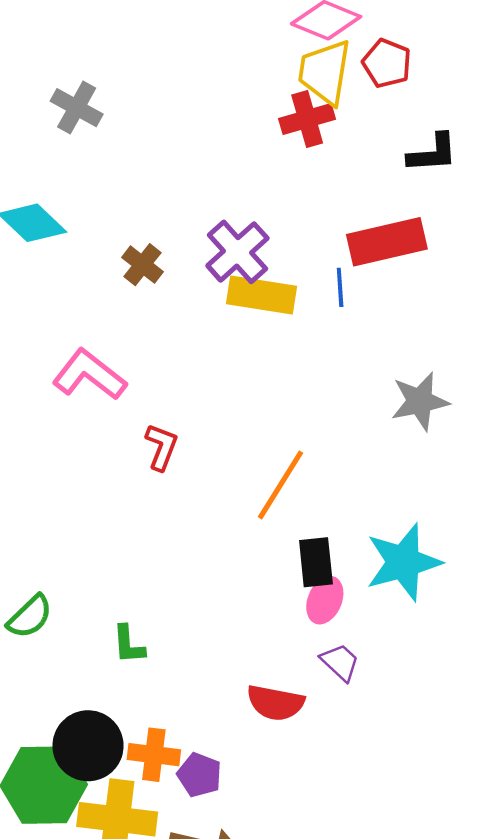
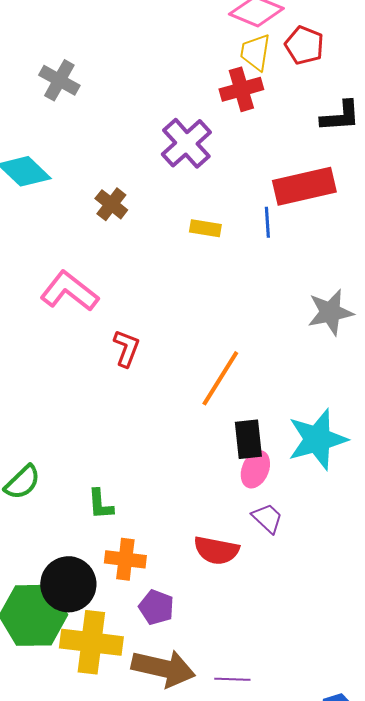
yellow trapezoid: (325, 72) -> (255, 52), size x0.7
purple cross: (237, 252) -> (186, 143), moved
yellow rectangle: (262, 295) -> (205, 228), size x0.6
orange cross: (154, 755) -> (125, 559), moved

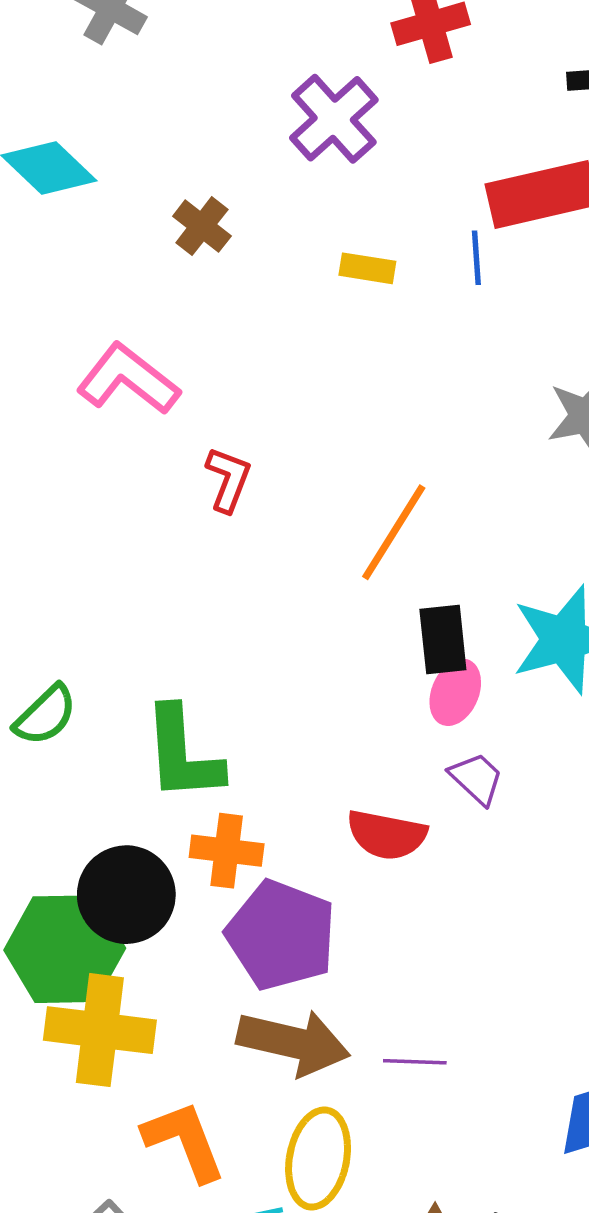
green L-shape: (100, 504) -> (183, 754), size x1.8
purple pentagon: (156, 607) -> (281, 935), size x1.8
yellow cross: (91, 642) -> (100, 1030), moved

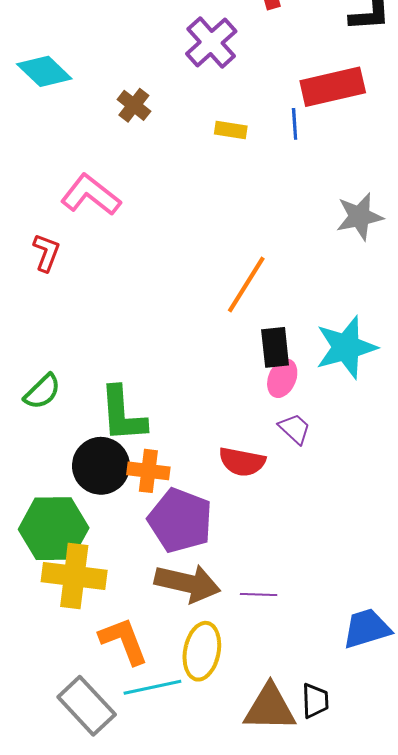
red L-shape: (228, 479) -> (46, 253), moved
black circle: (126, 895) -> (101, 466), moved

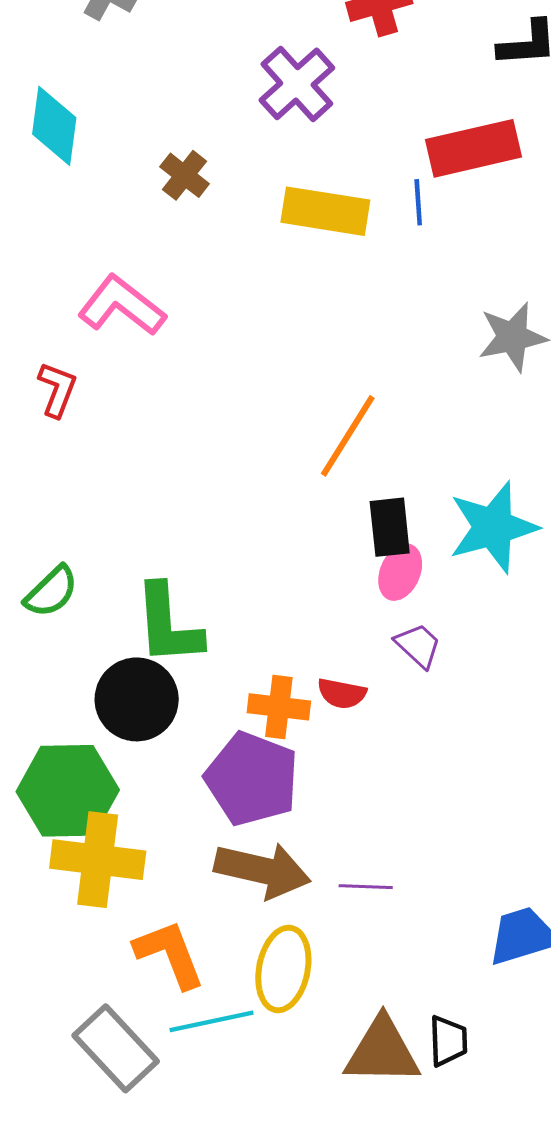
cyan diamond: (44, 71) -> (54, 126), turned 54
yellow rectangle: (231, 130) -> (325, 211), size x1.8
red semicircle: (242, 462) -> (342, 693), size x0.7
orange cross: (148, 471) -> (279, 707), moved

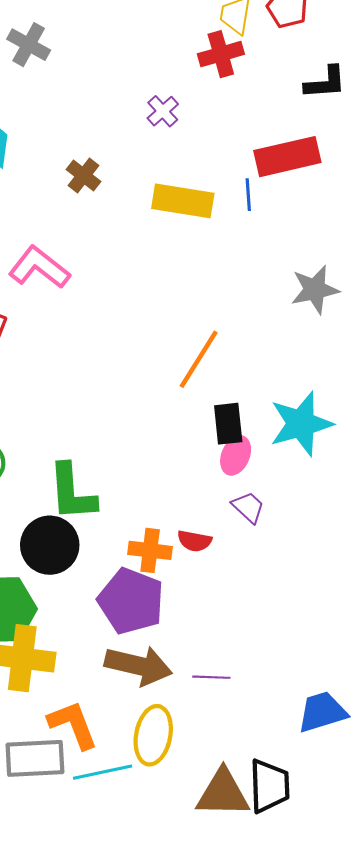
purple cross: (297, 84) -> (163, 111), size x0.6
black trapezoid: (448, 1041) -> (269, 786), size x1.5
gray rectangle: (116, 1048) -> (35, 758), moved, turned -50

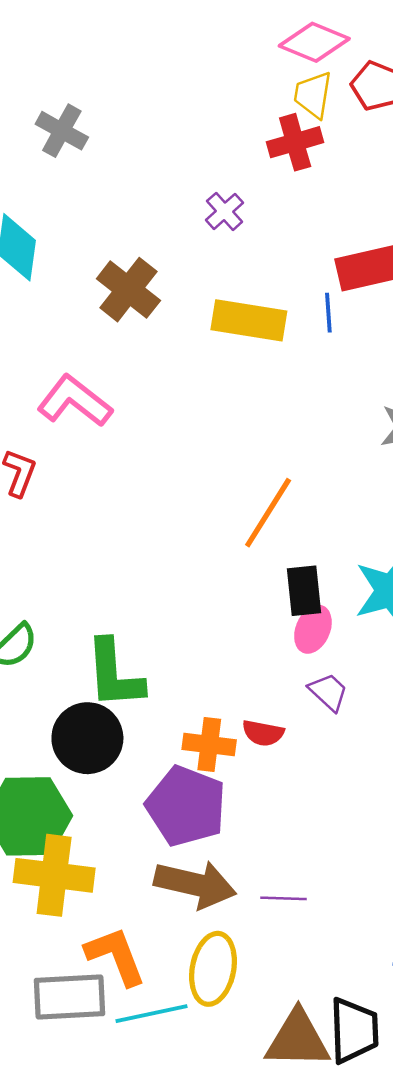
brown cross: (84, 176) -> (128, 290), size x1.5

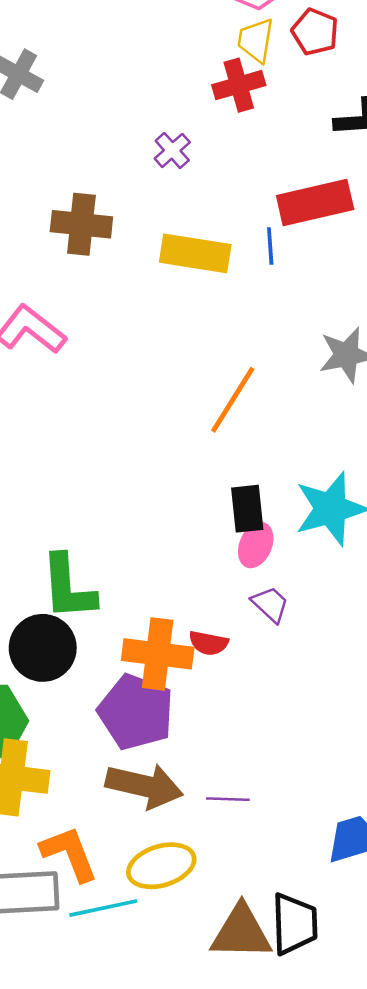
brown cross: (128, 290) -> (81, 224), turned -32
orange line: (268, 513) -> (233, 400), moved
orange cross: (209, 745) -> (158, 654), size x1.4
yellow ellipse: (213, 969) -> (161, 866), turned 62

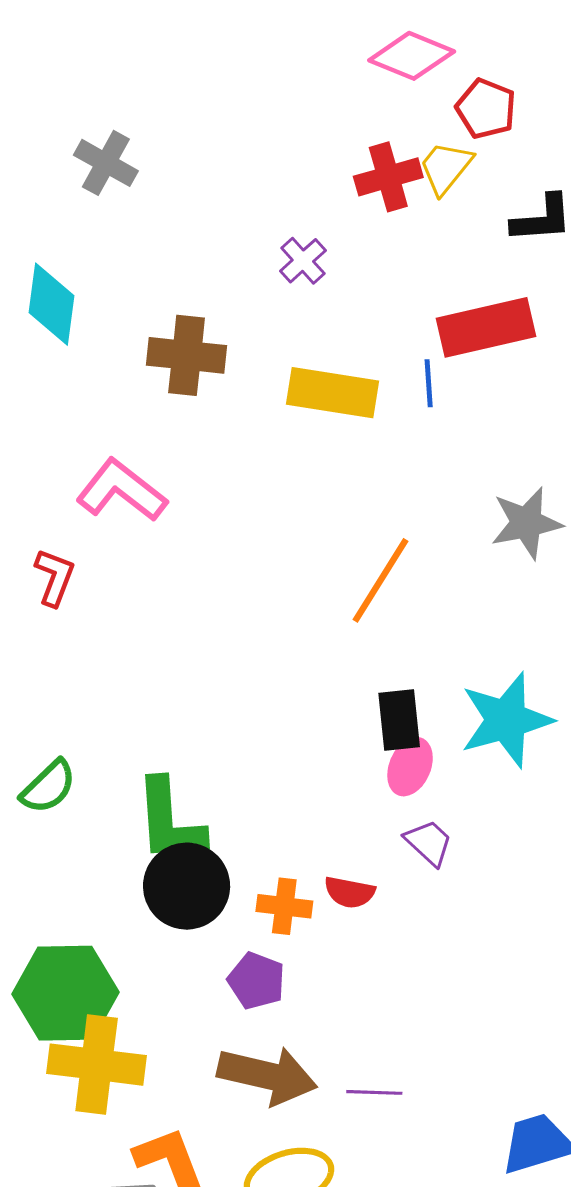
yellow trapezoid: (256, 40) -> (446, 168), moved, turned 30
black circle: (43, 648) -> (187, 886), moved
orange cross: (158, 654) -> (284, 906), size x0.6
purple pentagon: (136, 712) -> (256, 981), size x0.6

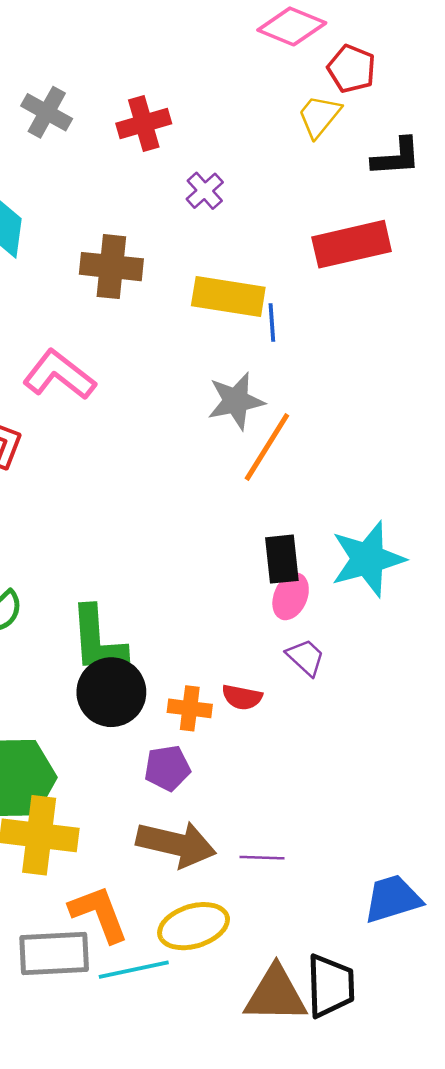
red cross: (388, 177) -> (144, 123), moved
blue line: (429, 383) -> (272, 323), moved
gray star: (526, 523) -> (236, 401), moved
purple pentagon: (256, 981) -> (167, 768), turned -30

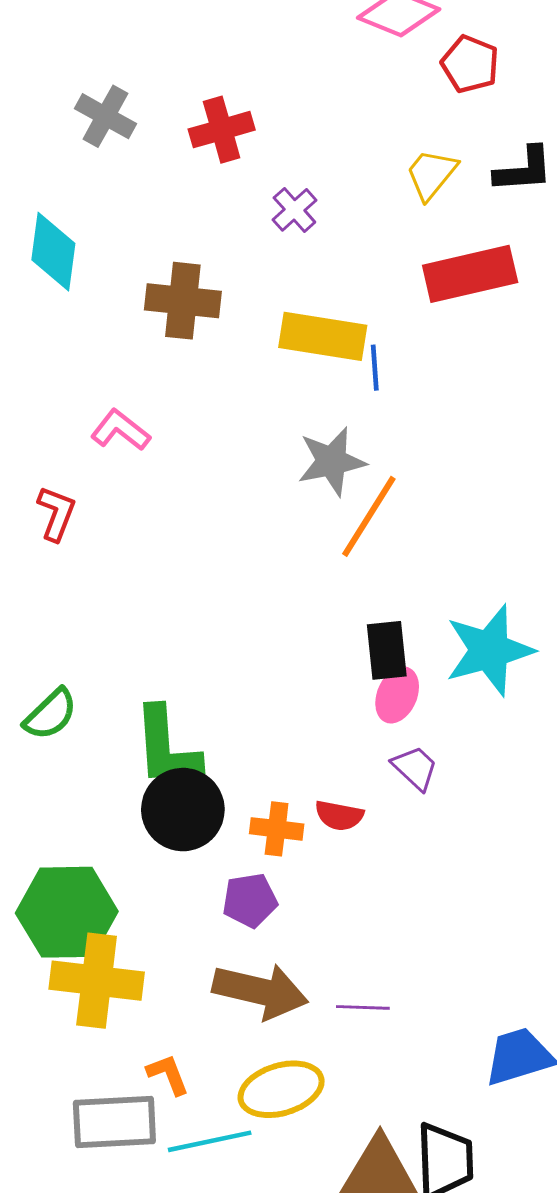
yellow trapezoid: (319, 116) -> (431, 174), moved
pink L-shape: (59, 375) -> (120, 430), size x0.7
orange L-shape: (99, 914) -> (168, 1074), size x0.6

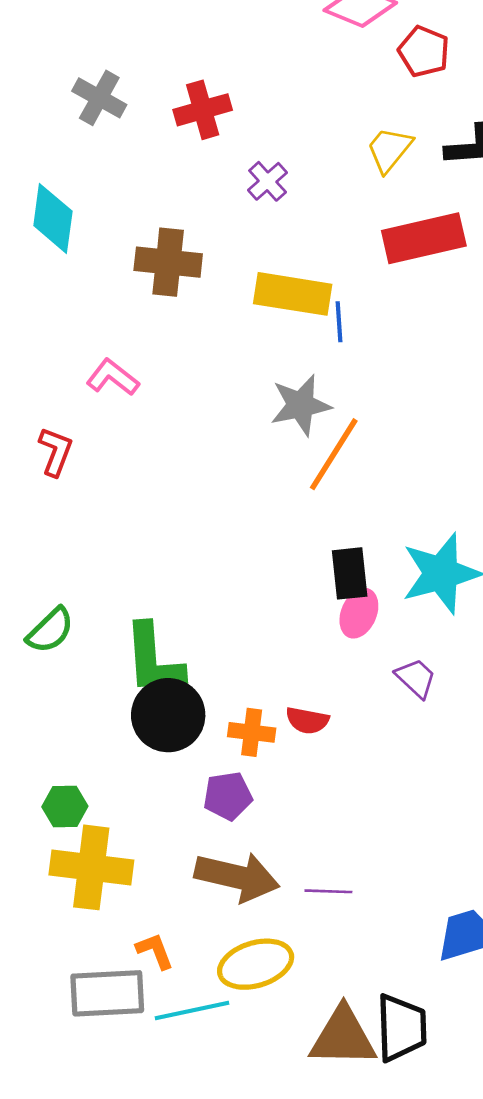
purple trapezoid: (415, 768) -> (416, 678), moved
green hexagon: (67, 912) -> (65, 807), size x0.5

